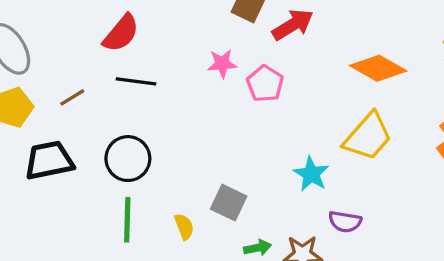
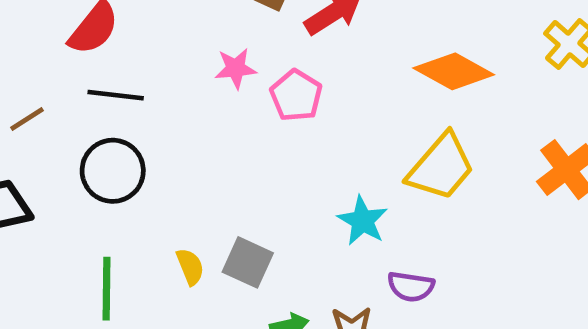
black circle: (128, 159) -> (113, 171), moved
yellow semicircle: (184, 227) -> (190, 267), moved

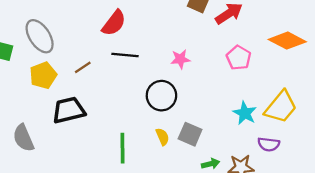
pink star: (236, 68) -> (180, 59), moved
pink pentagon: (296, 95) -> (239, 58), moved
yellow trapezoid: (441, 167) -> (281, 107), moved
black circle: (113, 171) -> (161, 96), moved

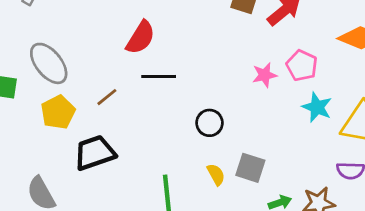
pink star: (180, 59) -> (265, 75), moved
black circle: (161, 96) -> (209, 123), size x0.7
cyan star: (245, 113) -> (317, 107), moved

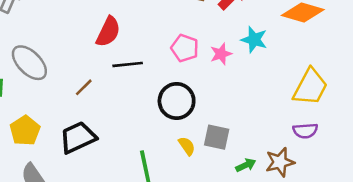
pink pentagon: (302, 66) -> (185, 48), moved
cyan star: (317, 107) -> (254, 40), moved
yellow pentagon: (58, 112) -> (25, 131), moved
black circle: (209, 123) -> (177, 101), size x1.5

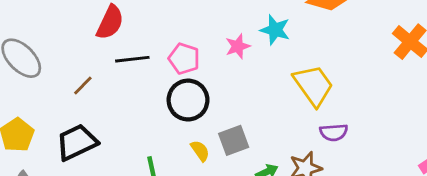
pink pentagon: (185, 48) -> (184, 59), moved
yellow trapezoid: (310, 87) -> (313, 85), moved, turned -63
gray square: (217, 137) -> (234, 140), turned -32

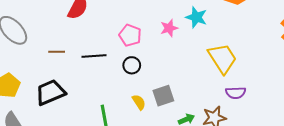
black line: (132, 59) -> (94, 56), moved
brown line: (83, 85) -> (57, 52), turned 42
black circle: (188, 100) -> (132, 65), size x0.6

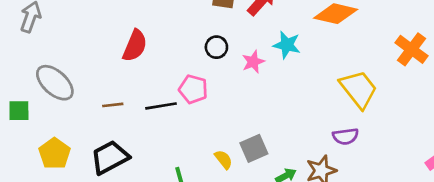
pink pentagon: (130, 35) -> (193, 89), moved
yellow trapezoid: (222, 58) -> (359, 89), moved
black circle: (132, 65) -> (216, 47), moved

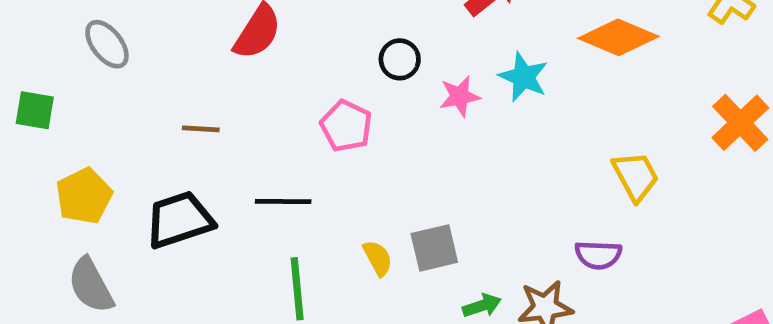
gray ellipse: (55, 83) -> (107, 44), moved, size x0.7
yellow trapezoid: (359, 89) -> (636, 176), size x0.7
black line: (161, 106) -> (283, 202), moved

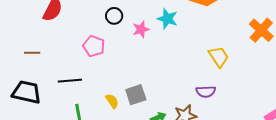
black trapezoid: (179, 220) -> (26, 92), turned 36

